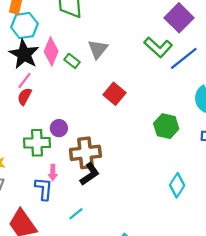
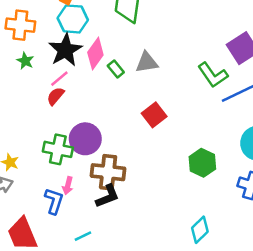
gray triangle: (98, 49) -> (147, 62), turned 30
purple circle: (59, 128) -> (85, 139), size x1.6

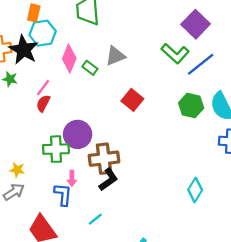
black star: (65, 50) -> (24, 50), moved
green hexagon: (202, 163) -> (191, 105), moved

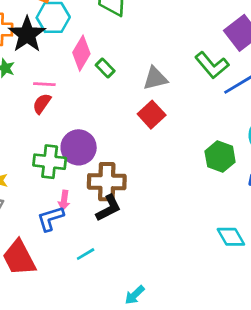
gray triangle: (115, 56) -> (155, 78), moved
pink line: (43, 88) -> (44, 84), turned 48
green hexagon: (191, 105) -> (220, 157), moved
cyan diamond: (195, 190) -> (231, 237), moved, turned -70
blue L-shape: (63, 195) -> (50, 219), turned -120

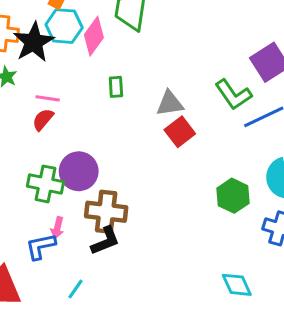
pink diamond: (81, 53) -> (94, 36), moved
green rectangle: (105, 68) -> (116, 87), turned 36
red square: (152, 115) -> (180, 132), moved
cyan line: (86, 254) -> (76, 289), turned -30

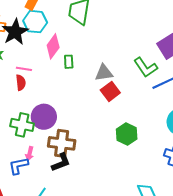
pink diamond: (94, 36) -> (53, 46), moved
red semicircle: (43, 119) -> (21, 83), turned 133
green hexagon: (233, 196) -> (127, 134), moved

